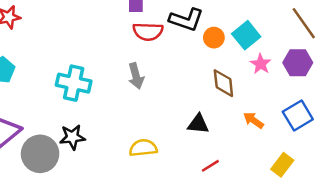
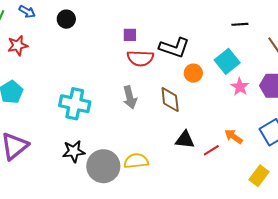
orange circle: (214, 38) -> (193, 73), moved
brown diamond: (223, 83) -> (170, 100), moved
gray circle: (40, 154) -> (103, 166), moved
red line: (210, 166) -> (211, 150), moved

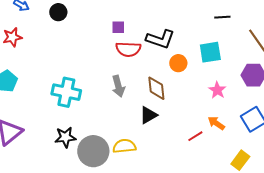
cyan square: (227, 61) -> (210, 52), turned 30
pink star: (240, 87) -> (217, 90), moved
black triangle: (185, 140) -> (148, 115), moved, turned -36

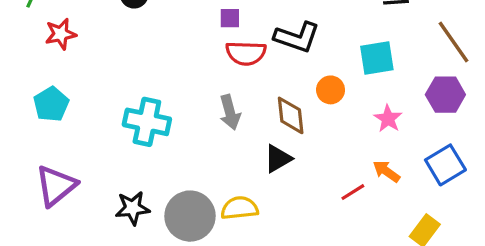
orange circle: (178, 63) -> (331, 90), moved
black star: (65, 137) -> (133, 208), moved

